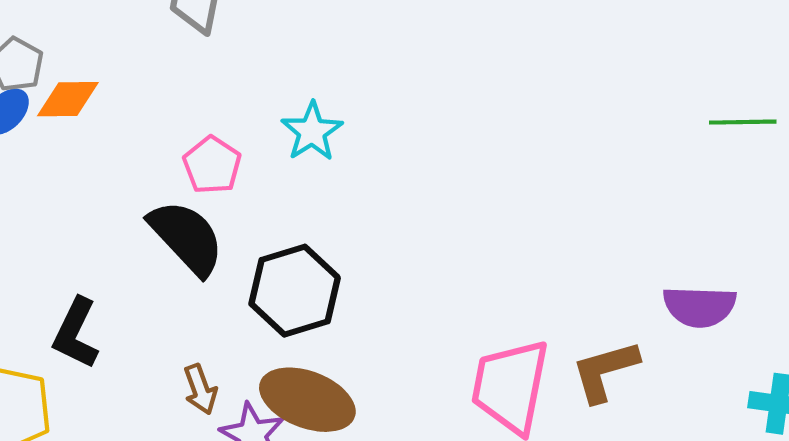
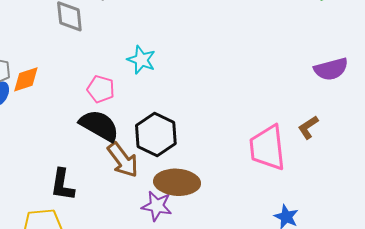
purple semicircle: (700, 307) -> (331, 69), moved
brown L-shape: (605, 371) -> (308, 127), size x0.7
brown arrow: (200, 389) -> (123, 160), moved, size x1.6

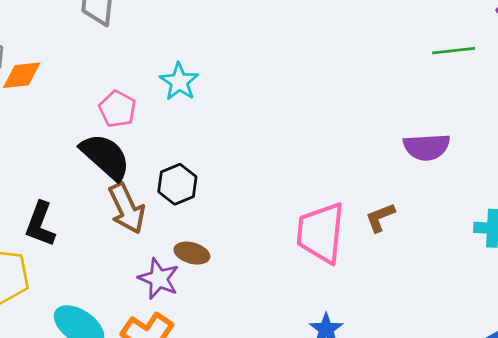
black hexagon: (156, 135) -> (177, 184), size x0.7
brown ellipse: (177, 182) -> (192, 253), size x0.6

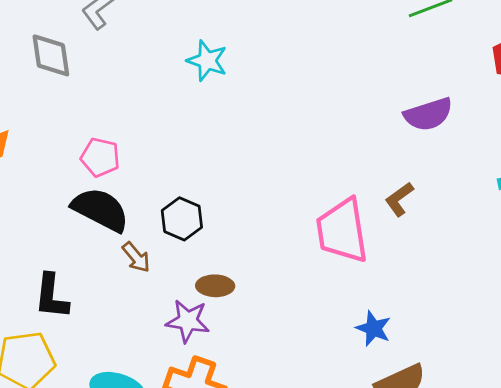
cyan star: (179, 82) -> (207, 61), moved
brown arrow: (127, 208) -> (136, 257), size x0.6

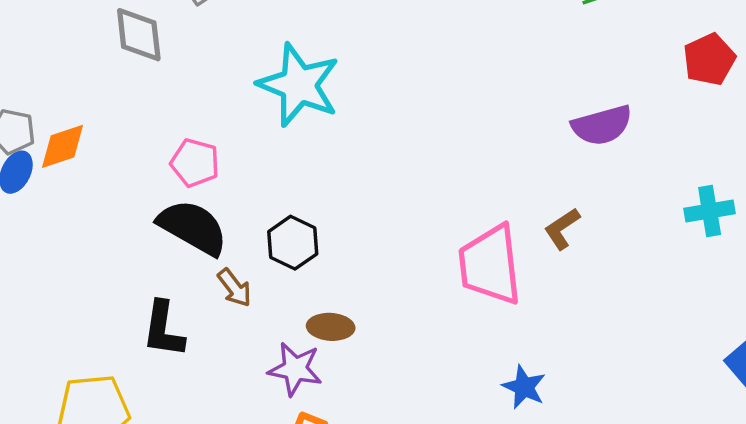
cyan star: (207, 61) -> (299, 85), moved, size x1.6
black L-shape: (51, 296) -> (163, 329), moved

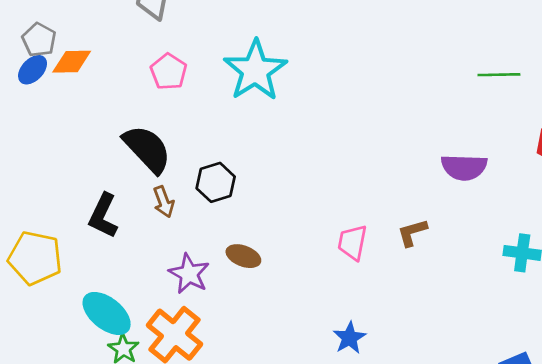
pink pentagon: (195, 163) -> (169, 72), moved
pink trapezoid: (490, 265) -> (352, 243), size x0.6
brown ellipse: (331, 327) -> (243, 256), moved

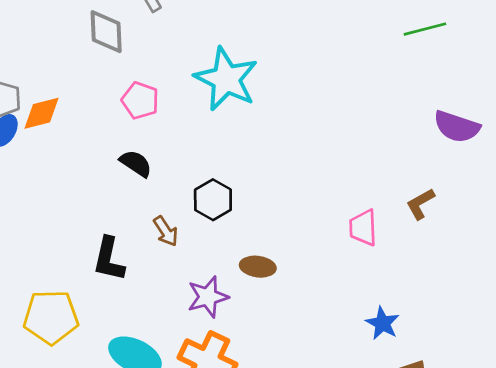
green line: (499, 75) -> (425, 29), moved
black semicircle: (147, 149) -> (136, 163), moved, size x0.6
purple semicircle: (464, 167) -> (457, 127), turned 30
purple star: (189, 274) -> (208, 297), turned -30

